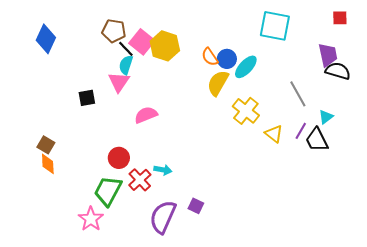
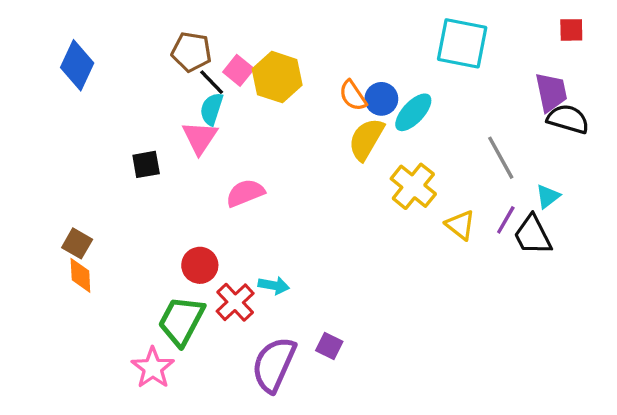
pink square: (142, 42) -> (238, 70), size x0.7

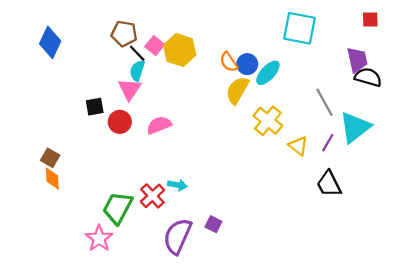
cyan triangle: (548, 196) -> (355, 127), size x2.0
black trapezoid: (533, 235) -> (329, 184), moved
red circle: (200, 265) -> (120, 122), moved

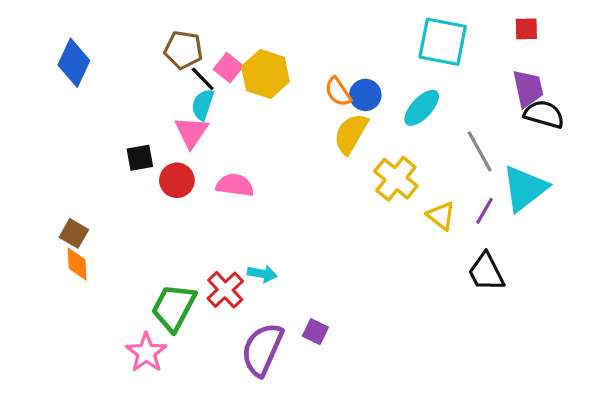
red square: (370, 19) -> (526, 29), moved
cyan ellipse: (268, 73) -> (422, 108), moved
pink semicircle: (159, 125) -> (235, 185), turned 30

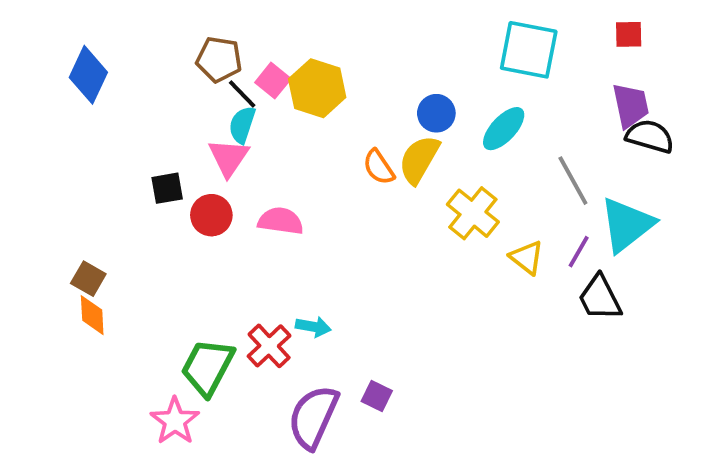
orange semicircle: (338, 92) -> (379, 167), moved
black trapezoid: (486, 272) -> (600, 298), moved

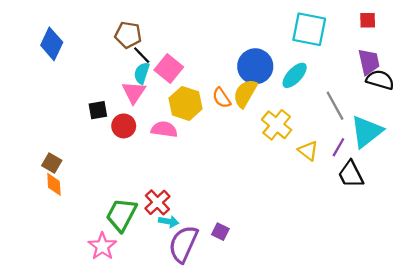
pink square: (273, 81) -> (169, 69), moved, size x1.4
yellow hexagon: (317, 88) -> (186, 103), moved
blue circle: (436, 113) -> (255, 66), size x1.6
cyan arrow: (313, 327) -> (169, 222), moved

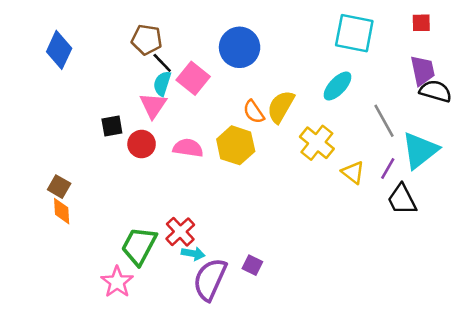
blue circle: (255, 66) -> (240, 47), moved
yellow hexagon: (186, 103) -> (236, 145), moved

